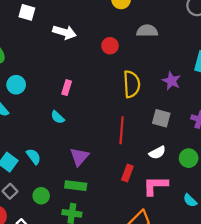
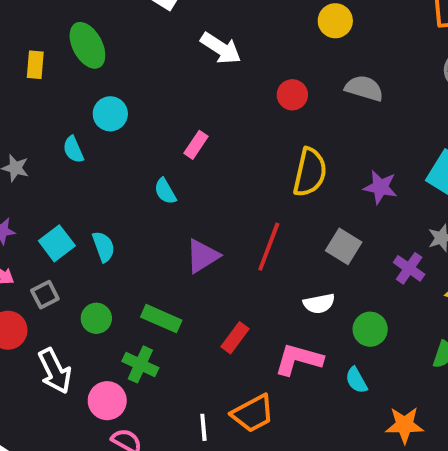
purple star: (171, 81) -> (380, 187), turned -30
purple triangle: (79, 157) -> (202, 256), moved
red rectangle: (127, 173) -> (235, 338), moved
cyan semicircle: (190, 200) -> (356, 380), moved

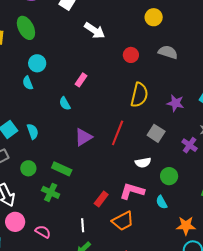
cyan semicircle: (73, 149) -> (28, 83), moved
red rectangle: (235, 338) -> (101, 199), moved
pink circle: (107, 401) -> (15, 222), moved
orange trapezoid: (253, 413) -> (123, 221), moved

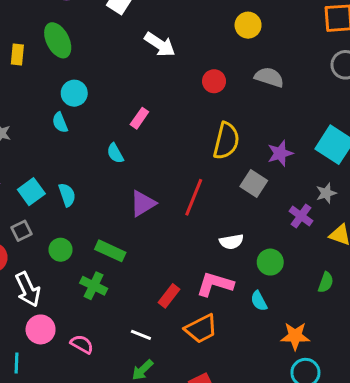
purple star: (175, 103) -> (280, 153), turned -30
gray square: (156, 133) -> (254, 183), moved
white line: (83, 225) -> (141, 335), turned -64

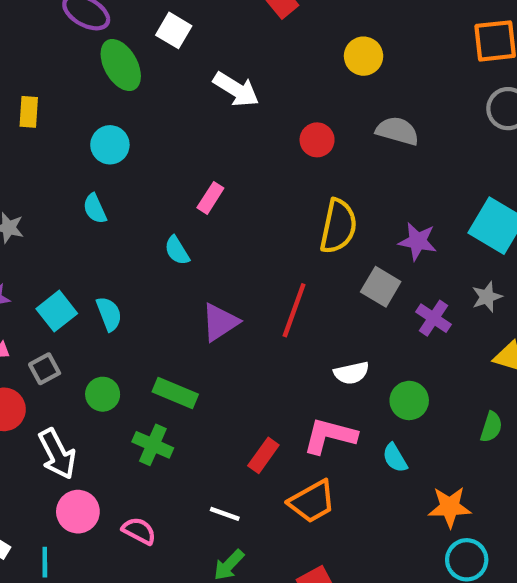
green ellipse: (58, 40) -> (121, 65), moved
cyan circle: (74, 93) -> (110, 145), moved
purple star: (280, 153) -> (418, 241), turned 30
purple cross: (301, 216) -> (434, 318), moved

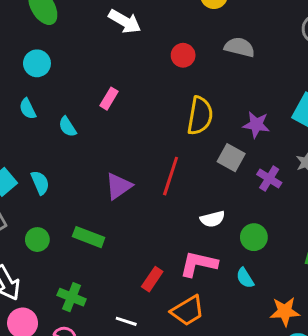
cyan semicircle: (177, 250) -> (68, 127), moved
green cross: (153, 445) -> (72, 297), moved

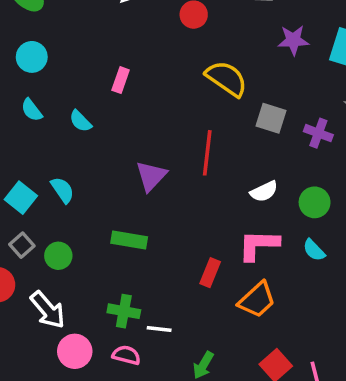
yellow semicircle: (200, 116) -> (226, 78), turned -54
purple star: (256, 125) -> (293, 40), moved
green circle: (37, 240) -> (58, 256), moved
white line: (126, 321) -> (159, 329), moved

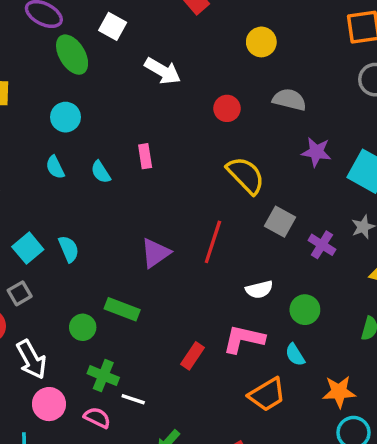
pink rectangle: (121, 80) -> (145, 156), turned -40
cyan semicircle: (80, 121) -> (101, 172), moved
green circle: (58, 256) -> (83, 327), moved
orange trapezoid: (257, 300) -> (267, 394), moved

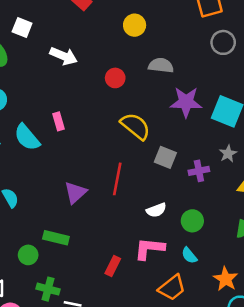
purple star: (316, 152) -> (186, 102), size x1.4
cyan semicircle: (101, 172) -> (27, 137), size x1.6
purple cross: (322, 245) -> (199, 171), turned -36
orange star: (339, 392) -> (226, 279), turned -30

